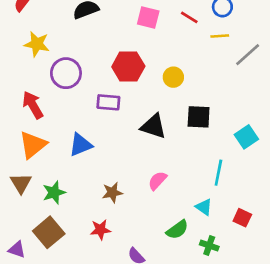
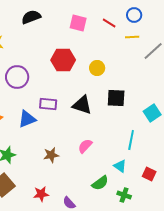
purple circle: (66, 73) -> (17, 77), moved
purple rectangle: (108, 102) -> (48, 104), moved
red star: (100, 230) -> (41, 194), moved

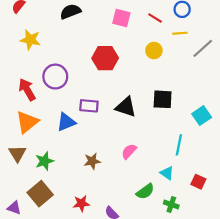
yellow circle: (97, 68) -> (154, 51), moved

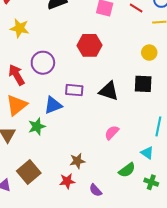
yellow circle: (154, 51) -> (149, 53), moved
green star: (44, 161) -> (37, 126), moved
brown star: (92, 161) -> (77, 161), moved

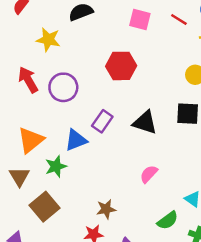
yellow star: (20, 28) -> (48, 40), moved
red arrow: (17, 75) -> (28, 80), moved
purple rectangle: (74, 90) -> (102, 121), turned -60
brown square: (29, 172) -> (45, 207), moved

